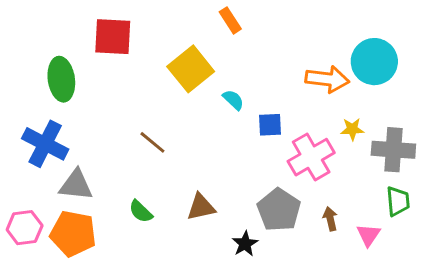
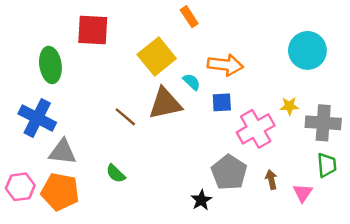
orange arrow: (327, 79) -> (225, 65), moved
brown triangle: (201, 207) -> (165, 104), moved, size x1.4

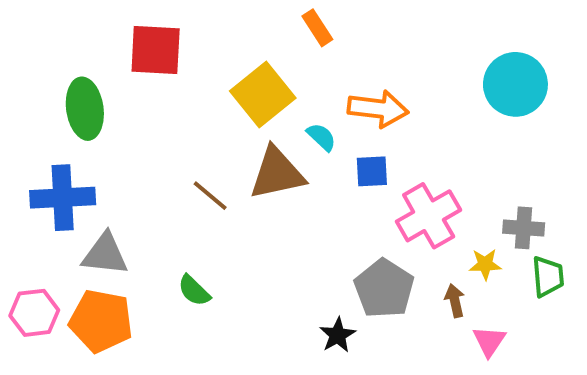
yellow star: (289, 106) -> (485, 264), moved
blue cross: (37, 118) -> (63, 198), turned -30
gray cross: (323, 123) -> (524, 228), moved, size x0.7
pink triangle: (303, 193) -> (489, 341), moved

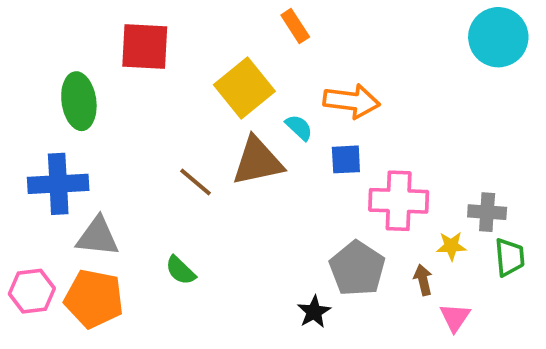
cyan circle: (515, 84) -> (498, 37), moved
pink cross: (429, 216) -> (399, 201), turned 32

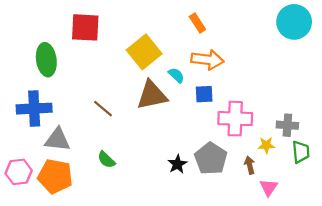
orange rectangle: (295, 26) -> (197, 23), moved
brown line: (195, 182) -> (103, 109), moved
black star: (314, 312) -> (177, 164), moved

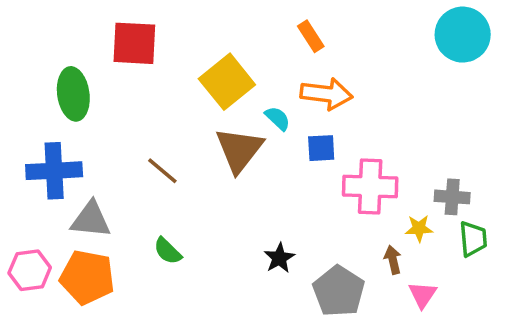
brown triangle: (152, 95) -> (239, 150), turned -40
gray pentagon: (211, 159) -> (339, 291), moved

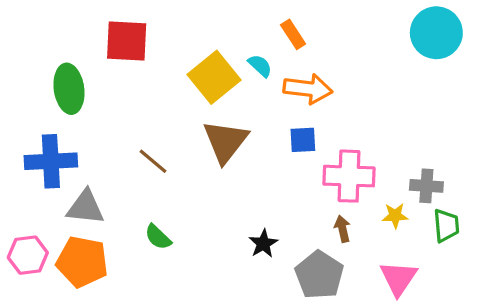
cyan semicircle: (278, 118) -> (260, 66), moved
brown arrow: (393, 260) -> (342, 229), moved
pink triangle: (422, 295) -> (398, 278), size x1.4

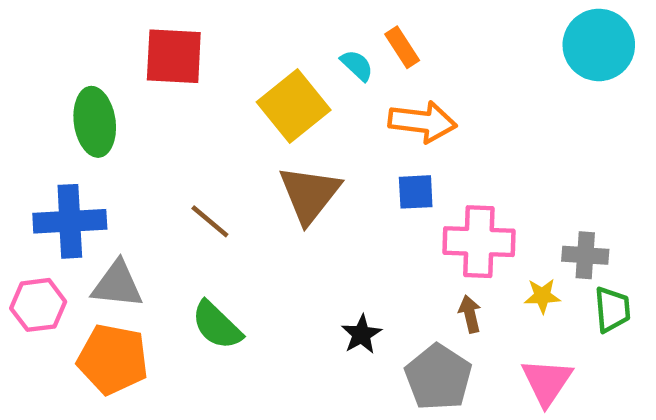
cyan semicircle: (260, 66) -> (357, 65), moved
green semicircle: (158, 237) -> (217, 325), size x1.4
pink hexagon: (28, 255) -> (38, 305), moved

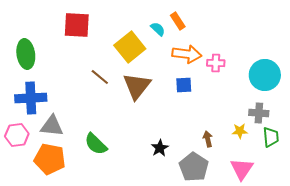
cyan circle: (599, 45) -> (265, 75), moved
green ellipse: (95, 122) -> (26, 54), moved
brown line: (210, 221) -> (100, 77), moved
pink cross: (479, 242) -> (216, 63), moved, size x0.6

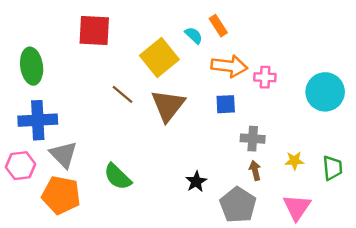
gray cross: (259, 113) -> (253, 139), moved
gray triangle: (52, 126) -> (64, 155), turned 40

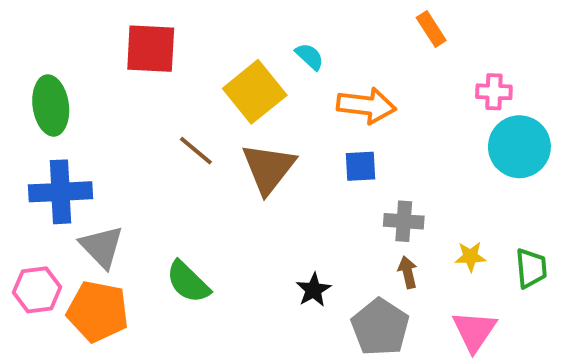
orange rectangle: (218, 26) -> (431, 29), moved
pink cross: (265, 77) -> (494, 92), moved
pink hexagon: (21, 166) -> (37, 290), moved

